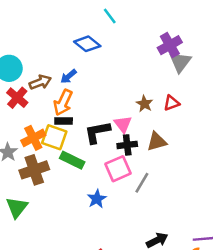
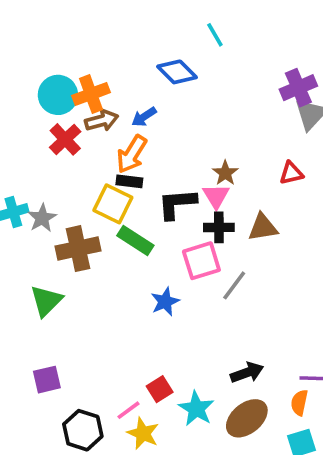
brown star: (144, 104) -> (225, 173), moved
orange cross: (33, 138) -> (91, 94), moved

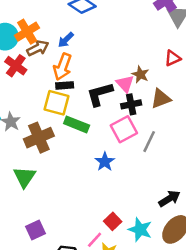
brown star: (225, 173) -> (140, 74), moved

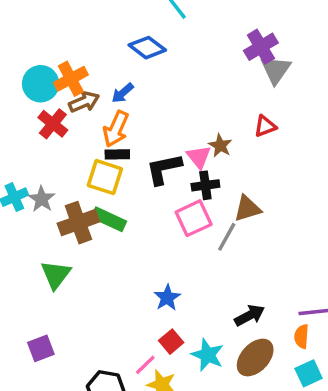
brown triangle: (161, 99) -> (247, 209), moved
green rectangle: (77, 124) -> (109, 219), moved
blue star: (105, 162) -> (167, 298), moved
purple square: (35, 230) -> (41, 348), moved

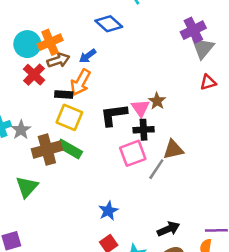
red triangle: (265, 126) -> (208, 82), moved
black rectangle: (117, 154) -> (64, 94), moved

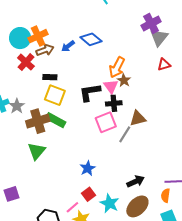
blue diamond: (109, 24) -> (91, 39), moved
orange arrow: (81, 82) -> (117, 67), moved
green triangle: (27, 187) -> (37, 151), moved

